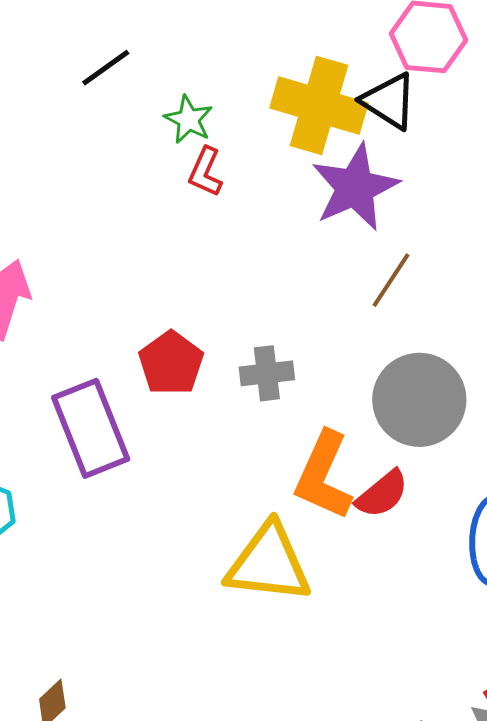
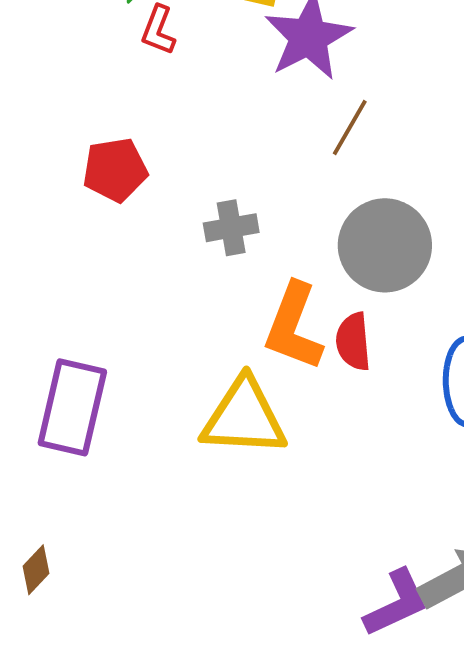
red pentagon: (171, 363) -> (115, 170), moved, turned 30
purple rectangle: (91, 428) -> (72, 407), moved, turned 38
red semicircle: (382, 494) -> (353, 342), turned 128

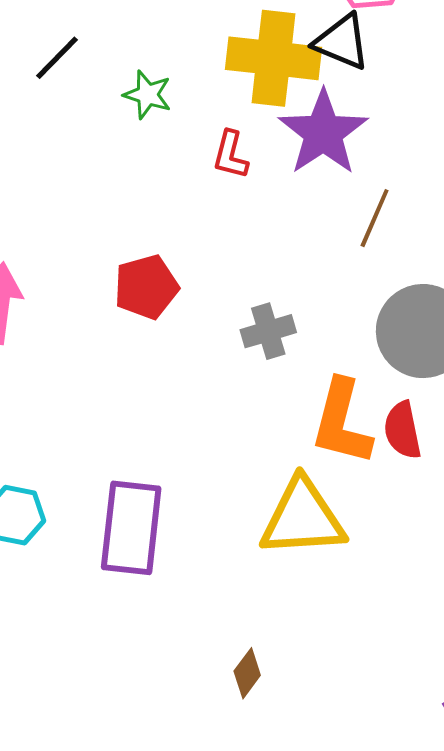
red L-shape: (158, 30) -> (230, 155), moved
brown diamond: (36, 570) -> (247, 673), moved

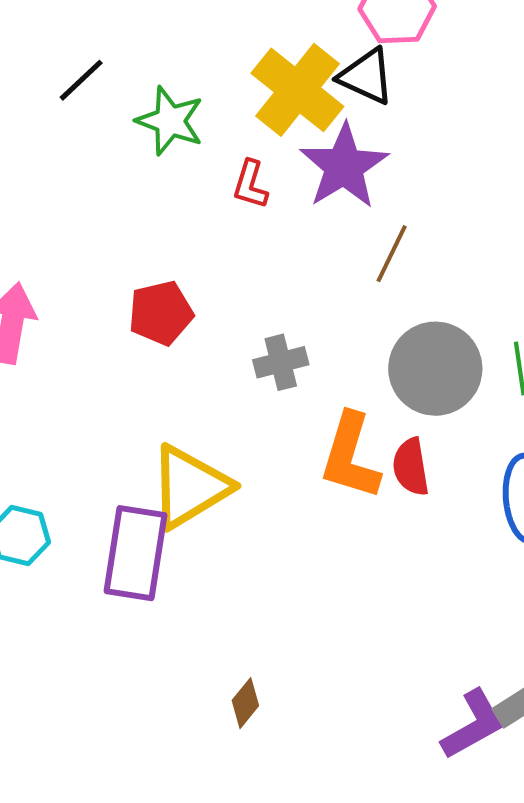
yellow cross: (274, 58) -> (297, 90), turned 30
green star: (148, 95) -> (170, 121), size x1.4
yellow triangle: (303, 518) -> (190, 487), moved, turned -30

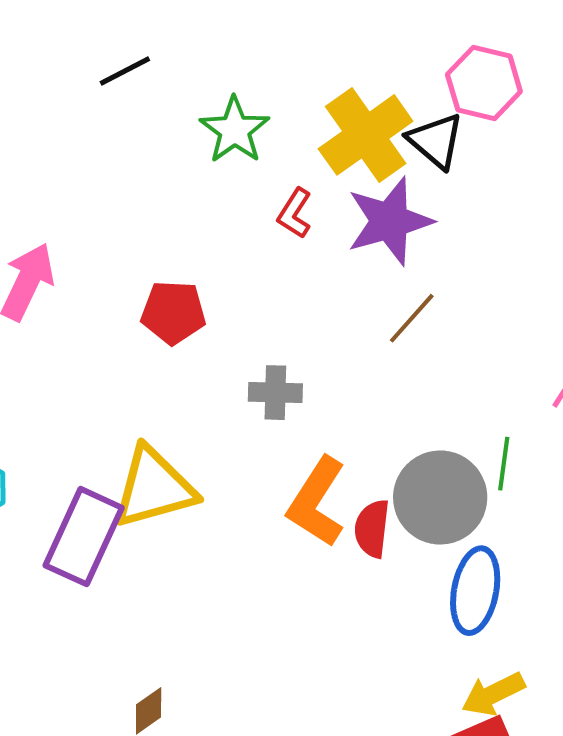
black line: (81, 80) -> (125, 71), moved
gray circle: (435, 369) -> (440, 497), moved

